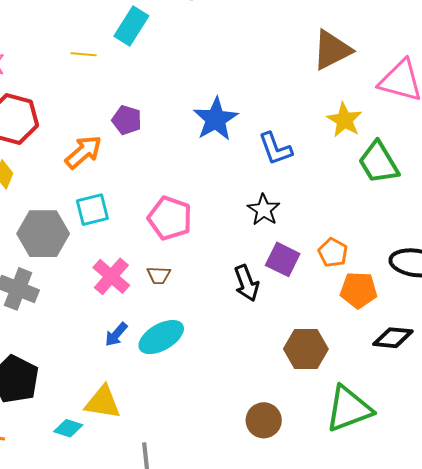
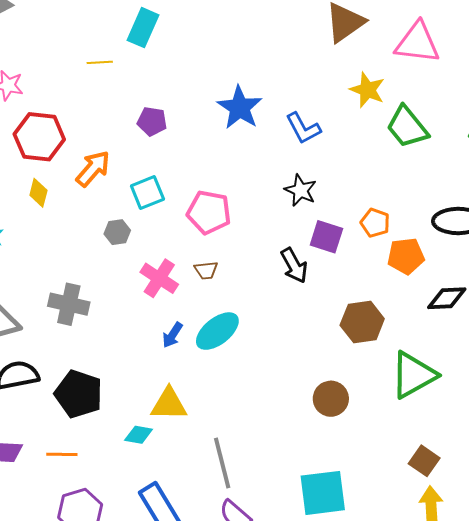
orange arrow: (83, 152) -> (93, 169), moved
cyan square: (92, 210) -> (147, 192), moved
gray hexagon: (43, 234) -> (117, 232), moved, size x0.5

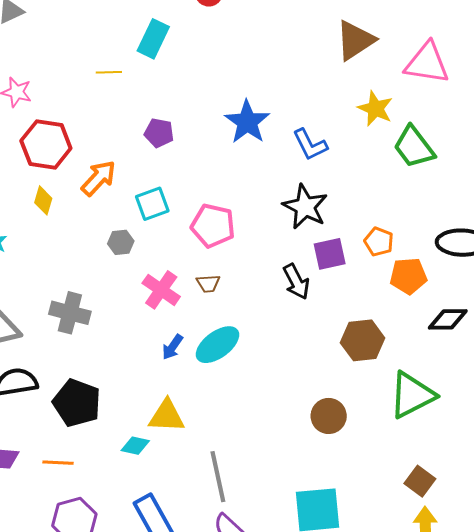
black star: (300, 190) -> (305, 207), size x1.4
purple square: (326, 237) -> (330, 254), turned -32

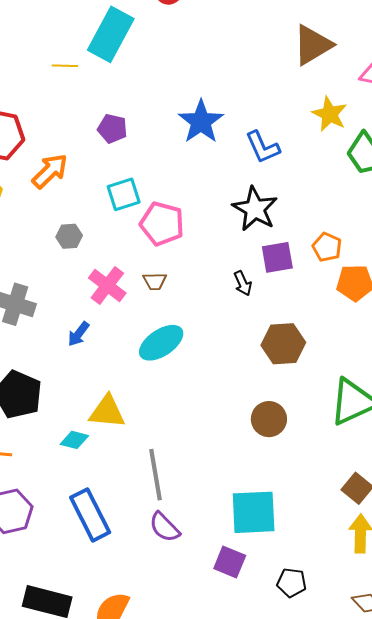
cyan rectangle: (153, 39) -> (111, 34), size x1.4
cyan square: (152, 204) -> (124, 194), moved
black arrow: (296, 282) -> (243, 283), size x0.7
brown hexagon: (363, 340) -> (283, 344), moved
blue arrow: (172, 347) -> (79, 334), moved

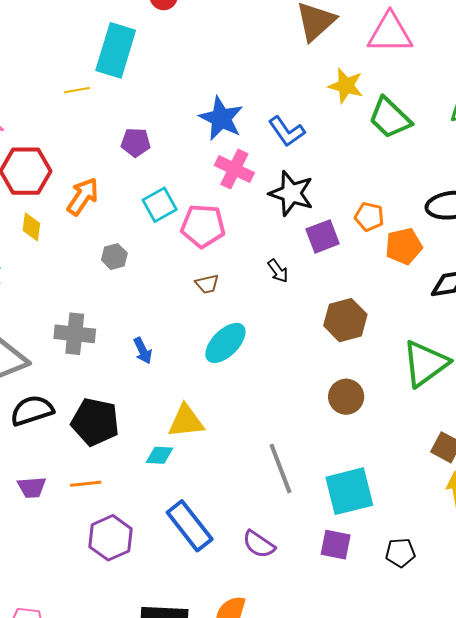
black arrow: (243, 283) -> (278, 271), moved
pink cross: (107, 286) -> (234, 169), moved
blue arrow: (79, 334) -> (143, 351), turned -52
gray line: (156, 475) -> (280, 469), moved
purple semicircle: (165, 527) -> (259, 544), moved

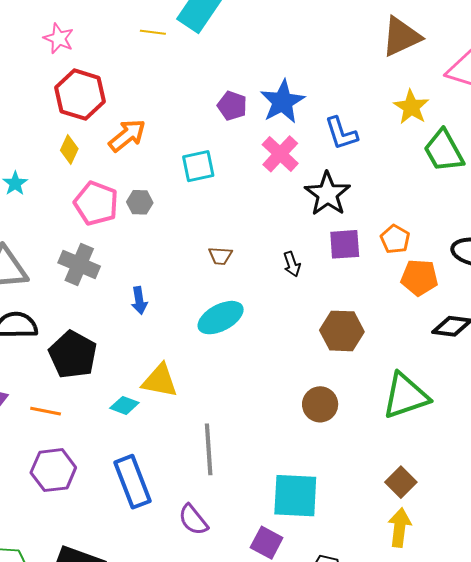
purple pentagon: (136, 143) -> (232, 106), moved
pink pentagon: (203, 226) -> (96, 203), moved
gray line: (280, 469) -> (209, 449), moved

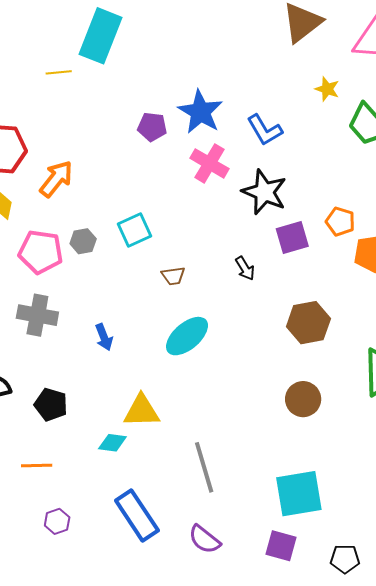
yellow star: (411, 107) -> (327, 89), size x0.7
cyan square: (198, 166) -> (134, 230), moved
black pentagon: (73, 355) -> (51, 405), size x0.7
purple hexagon: (53, 470) -> (57, 521), size x0.6

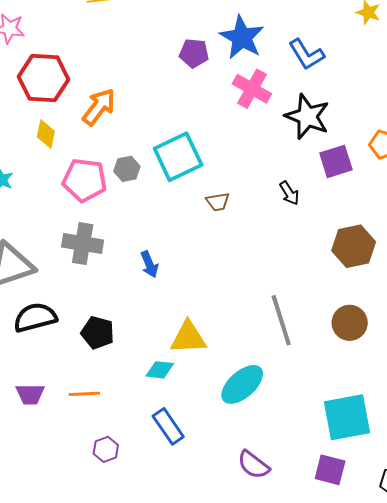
cyan square: (134, 230) -> (178, 157), size x1.4
cyan ellipse: (187, 336) -> (242, 384), moved
gray line: (204, 467) -> (281, 320), moved
blue rectangle: (137, 515) -> (168, 426), moved, size x0.7

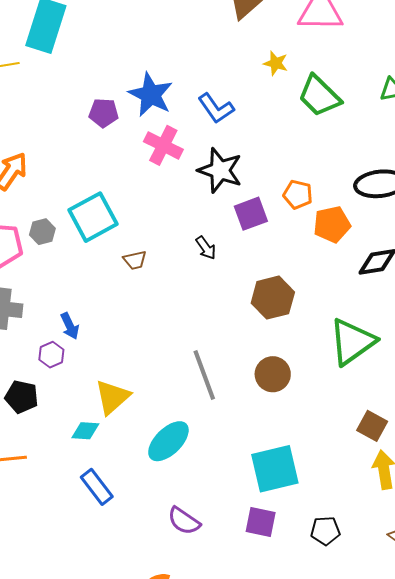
yellow triangle: (188, 338) -> (112, 397), turned -36
purple hexagon: (106, 449) -> (51, 355), moved

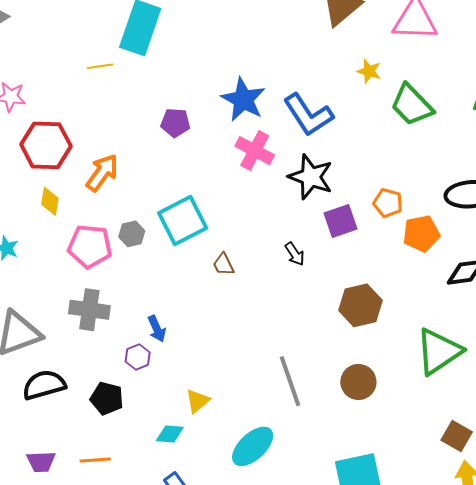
blue L-shape: (216, 108) -> (308, 115), size x1.4
purple pentagon: (104, 113) -> (175, 123), moved
brown trapezoid: (135, 260) -> (223, 264), turned 75
yellow triangle: (112, 397) -> (198, 401), size x0.7

